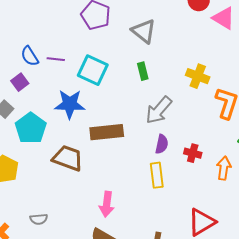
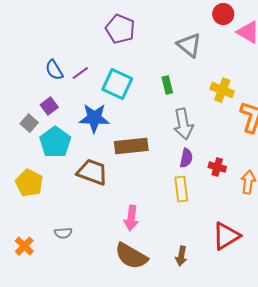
gray triangle: (144, 31) -> (189, 45), moved
purple line: (56, 59) -> (80, 73), turned -42
purple square: (20, 82) -> (49, 106), moved
gray arrow: (159, 110) -> (183, 124), turned -52

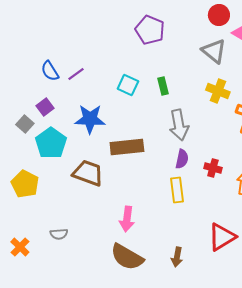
purple pentagon: (120, 29) -> (150, 30), moved
gray triangle: (189, 45) -> (214, 51), moved
cyan square: (117, 84) -> (128, 85), moved, size x0.7

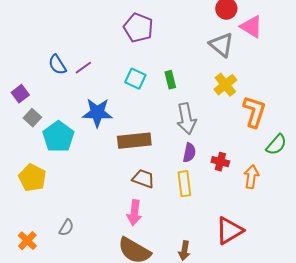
purple pentagon: (150, 30) -> (138, 28), moved
yellow cross: (218, 91) -> (225, 85), turned 30
purple square: (45, 107) -> (20, 94), moved
brown trapezoid: (88, 173) -> (143, 179), moved, size x0.7
gray semicircle: (59, 234) -> (66, 228), turned -54

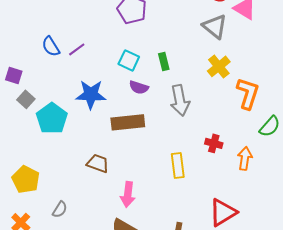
purple square: (20, 94) -> (14, 75), turned -36
purple semicircle: (189, 153) -> (139, 87), moved, turned 96
yellow pentagon: (32, 178) -> (26, 179), moved
brown trapezoid: (143, 179) -> (98, 163), moved

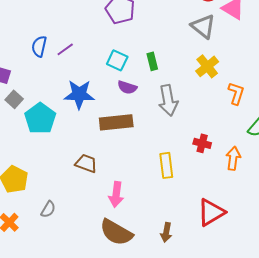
blue semicircle: (51, 46) -> (39, 46), turned 45
orange L-shape: (248, 93) -> (236, 93), size x0.7

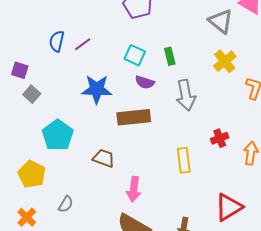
cyan pentagon: (40, 118) -> (58, 135), moved
red cross: (202, 143) -> (220, 138), turned -36

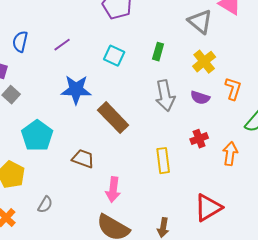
blue semicircle: (57, 41) -> (20, 42), moved
green rectangle: (170, 56) -> (158, 52), moved, turned 30
purple semicircle: (145, 82) -> (200, 98), moved
brown rectangle: (134, 117) -> (113, 118), turned 52

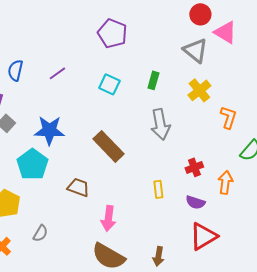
blue star: (76, 90) -> (49, 130), moved
purple semicircle: (200, 98) -> (195, 202), moved
yellow rectangle: (163, 161) -> (158, 189), size x0.7

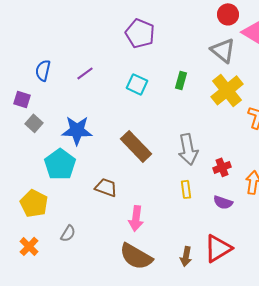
yellow cross: (199, 90) -> (227, 90), size x1.4
gray arrow: (160, 124) -> (188, 149), moved
red triangle: (203, 236) -> (218, 248), moved

